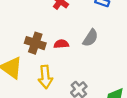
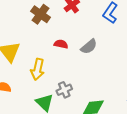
brown cross: (35, 43) -> (41, 14), moved

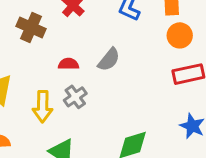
gray cross: (64, 90) -> (75, 97), moved

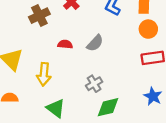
brown cross: (31, 28) -> (39, 16), turned 36
gray cross: (75, 97) -> (94, 84), moved

